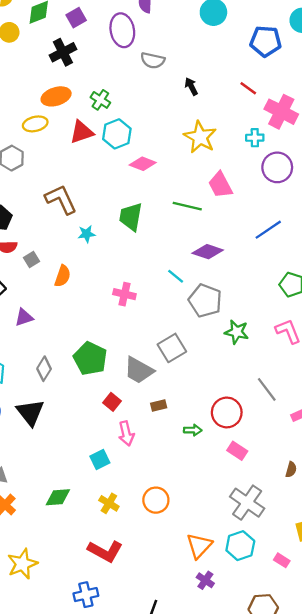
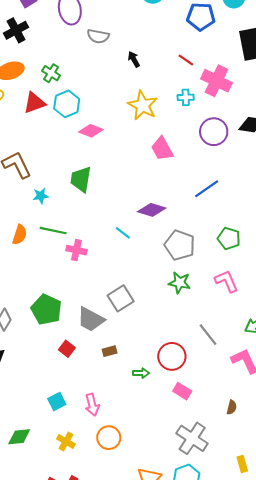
cyan cross: (255, 138) -> (186, 97), moved
green line: (187, 206) -> (53, 231), moved
gray pentagon: (205, 301) -> (180, 245), moved
pink arrow: (126, 433) -> (92, 405), moved

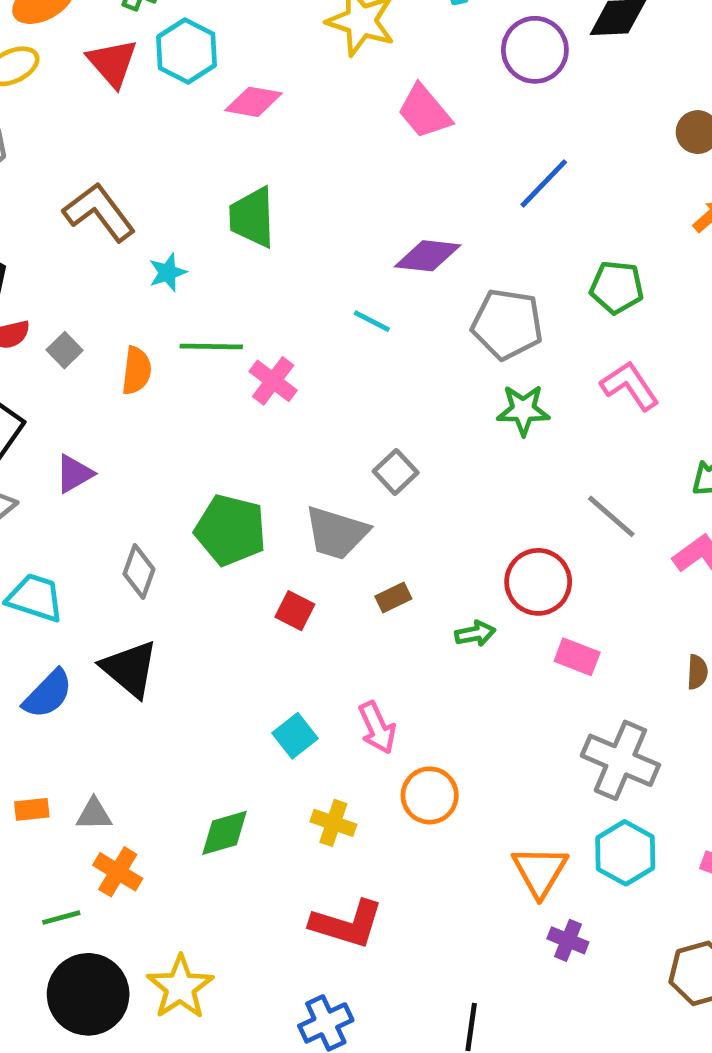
red triangle: (34, 103) -> (112, 63), turned -40
pink cross: (76, 250) -> (273, 381), turned 36
gray square: (121, 298) -> (396, 472), size x0.7

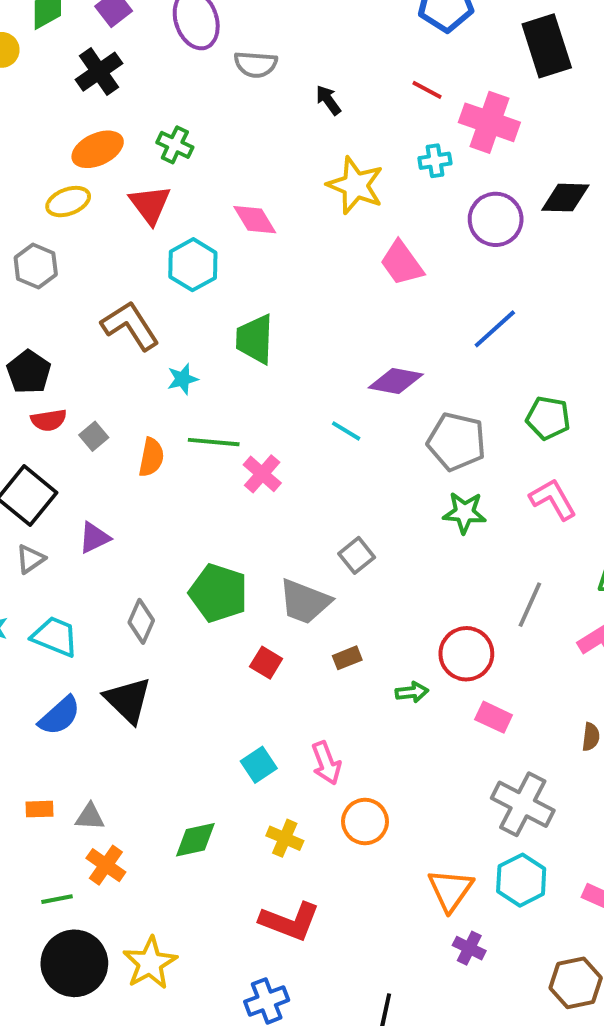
cyan hexagon: (187, 51) -> (193, 265), moved
pink diamond: (254, 102) -> (255, 220), moved, turned 45
gray line: (611, 516) -> (530, 605), turned 69

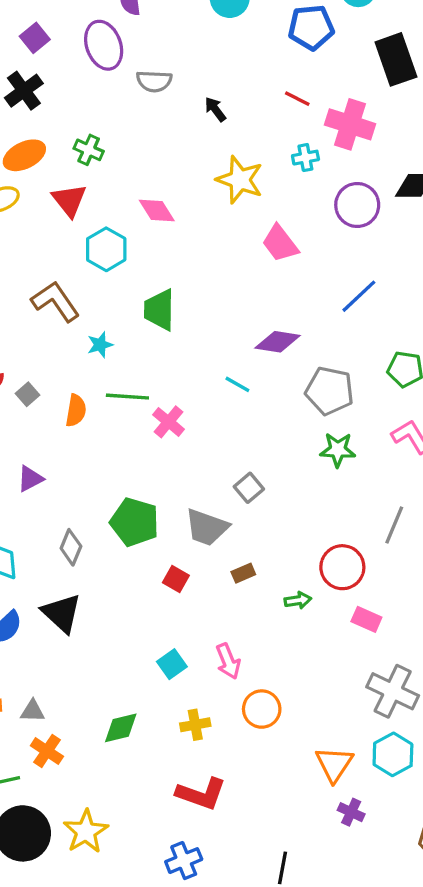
yellow cross: (285, 838) -> (195, 725), turned -32

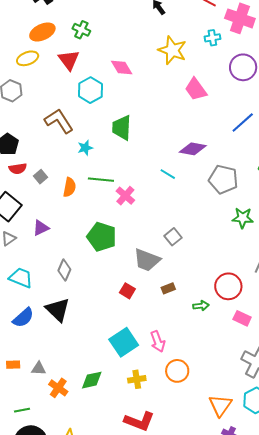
green star: (338, 450) -> (243, 218), moved
green pentagon: (135, 522) -> (102, 237), moved
cyan square: (172, 664) -> (124, 342), size x1.6
orange cross: (47, 751) -> (58, 388), moved

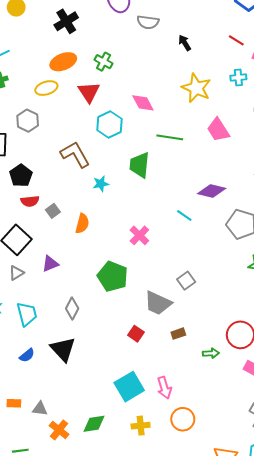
green line: (101, 180) -> (170, 137), moved
cyan trapezoid: (21, 278) -> (27, 314), turned 50
blue semicircle: (23, 318) -> (27, 355), size x0.7

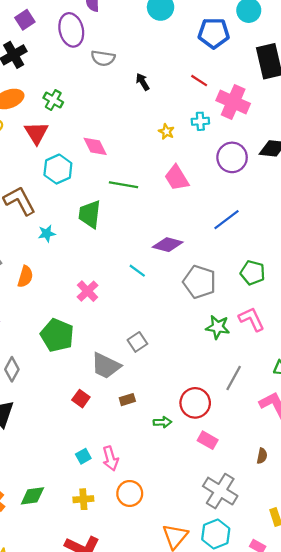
yellow star: (196, 88) -> (166, 132), moved, size x0.5
cyan square: (129, 387) -> (83, 456), moved, size x0.5

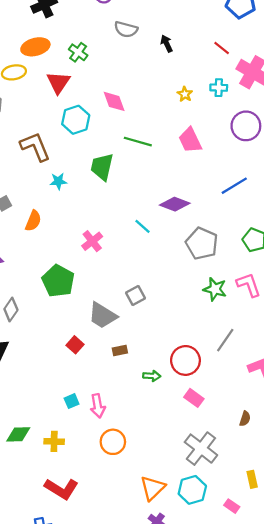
gray semicircle: (103, 58) -> (126, 29), moved
yellow cross: (83, 499) -> (54, 441), moved

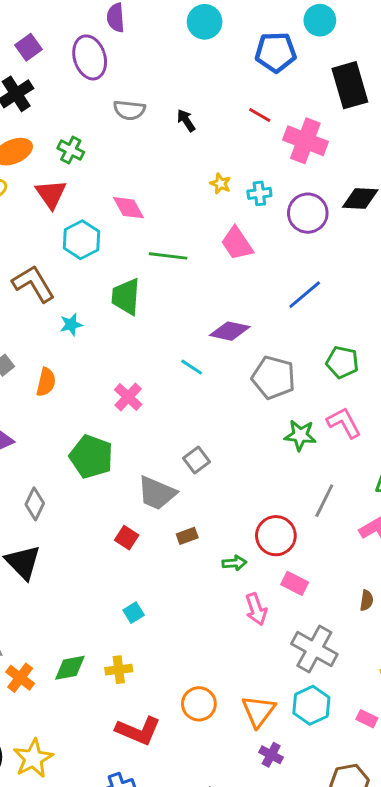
cyan cross: (219, 88) -> (259, 193), moved
pink arrow: (98, 406) -> (256, 609), moved
orange circle: (113, 442) -> (199, 704), moved

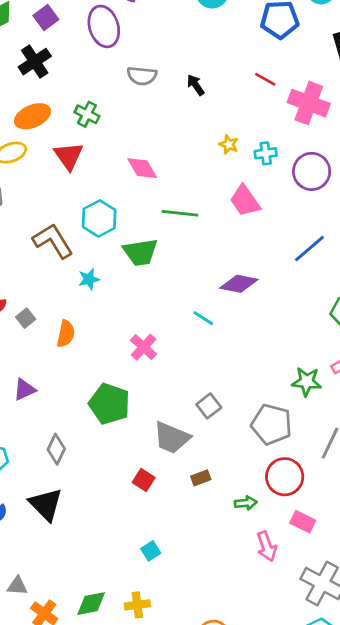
cyan hexagon: (81, 240) -> (99, 218), moved
green trapezoid: (126, 297) -> (140, 252), turned -102
gray pentagon: (274, 378) -> (272, 424), moved

